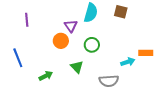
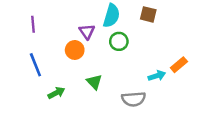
green circle: (92, 45) -> (119, 41), moved
orange rectangle: (146, 53) -> (179, 65), turned -40
blue line: (18, 58) -> (35, 65), moved

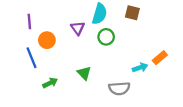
orange circle: (75, 50) -> (47, 40), moved

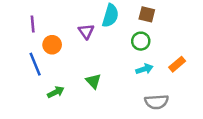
green circle: (106, 37) -> (141, 41), moved
cyan arrow: (140, 68) -> (144, 69), moved
gray semicircle: (119, 88) -> (157, 102), moved

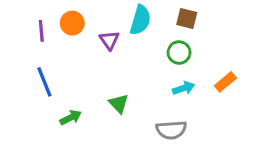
orange circle: (52, 45) -> (72, 23), moved
gray semicircle: (157, 102) -> (171, 130), moved

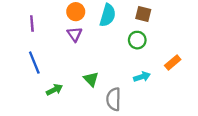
orange circle: (72, 23) -> (76, 12), moved
purple triangle: (109, 40) -> (75, 34), moved
cyan arrow: (184, 88) -> (142, 77), moved
gray semicircle: (171, 130) -> (114, 99), moved, turned 95

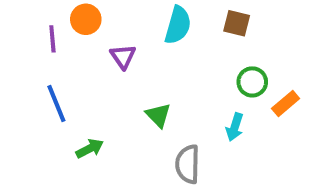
orange circle: (76, 12) -> (86, 19), moved
green circle: (137, 40) -> (252, 82), moved
cyan arrow: (142, 77) -> (235, 127), turned 126
green triangle: (91, 79) -> (158, 115), moved

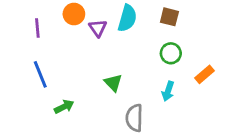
orange circle: (86, 19) -> (74, 14), moved
purple triangle: (123, 56) -> (98, 28), moved
green circle: (252, 82) -> (171, 53), moved

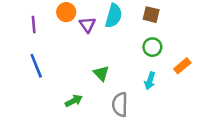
green arrow: (64, 107) -> (74, 101), moved

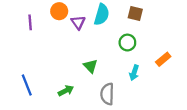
green circle: (152, 47) -> (127, 43), moved
blue line: (36, 66) -> (27, 85), moved

